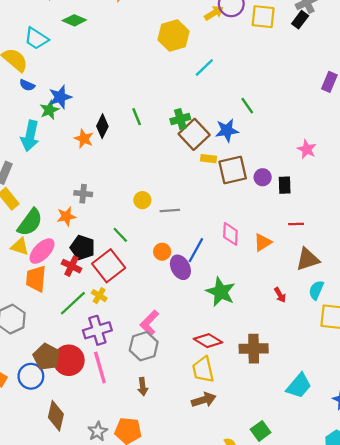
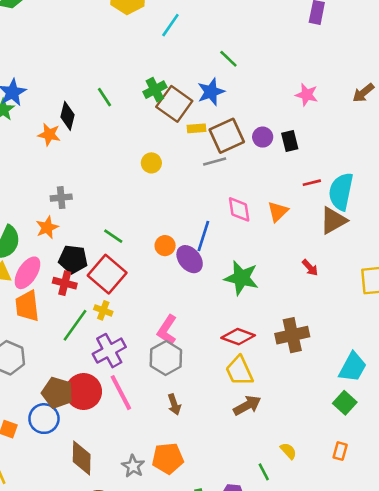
yellow circle: (142, 200) -> (151, 163), moved
gray line: (170, 211) -> (215, 161), moved
cyan semicircle: (316, 290) -> (341, 192), moved, size x1.6
green square: (261, 431) -> (345, 403), moved

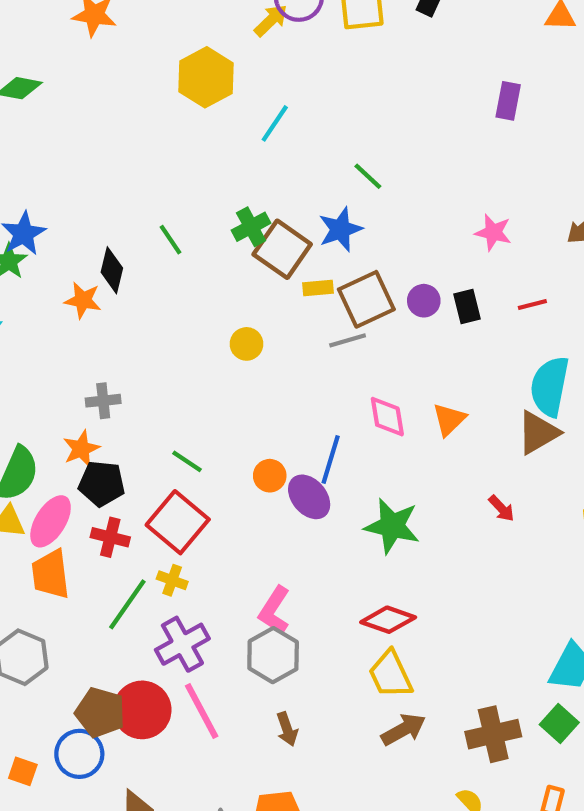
red line: (312, 183) -> (532, 304), moved
black pentagon: (73, 259) -> (102, 484), moved
brown cross: (292, 335) -> (493, 734), moved

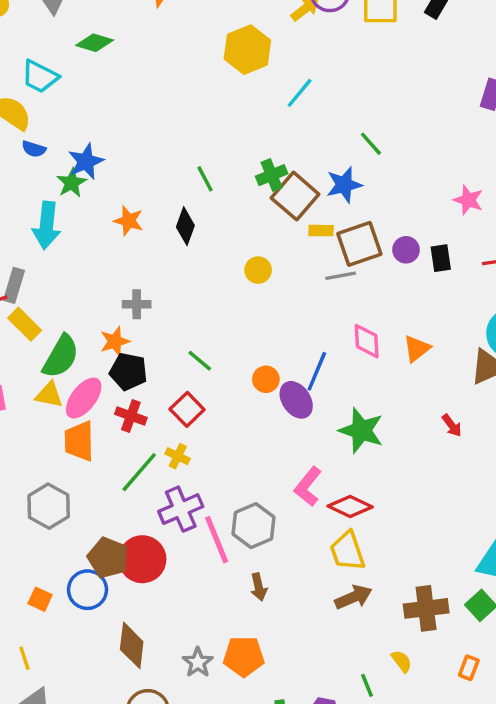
black diamond: (112, 270) -> (185, 226), moved
red square: (178, 522) -> (187, 409), size x0.7
pink L-shape: (274, 610) -> (308, 487), moved
pink line: (202, 711) -> (217, 540), moved

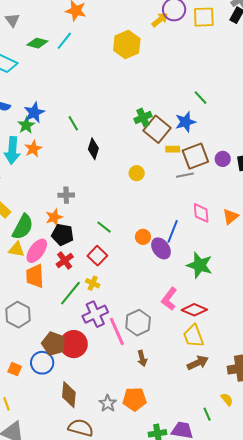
cyan line: (300, 93) -> (64, 41), moved
green line: (205, 179) -> (73, 123), moved
orange star: (129, 221) -> (33, 149), moved, turned 30
red cross: (131, 416) -> (65, 260), turned 36

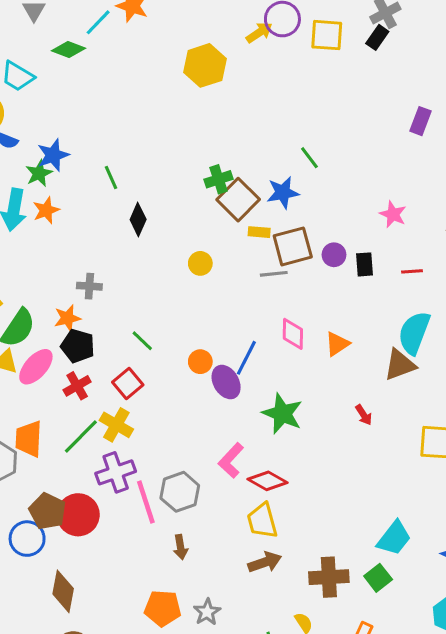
cyan line: (64, 41) -> (98, 22), moved
orange trapezoid: (35, 276) -> (29, 439), moved
yellow cross: (93, 283) -> (116, 425), size x1.5
gray star: (108, 403) -> (207, 612), moved

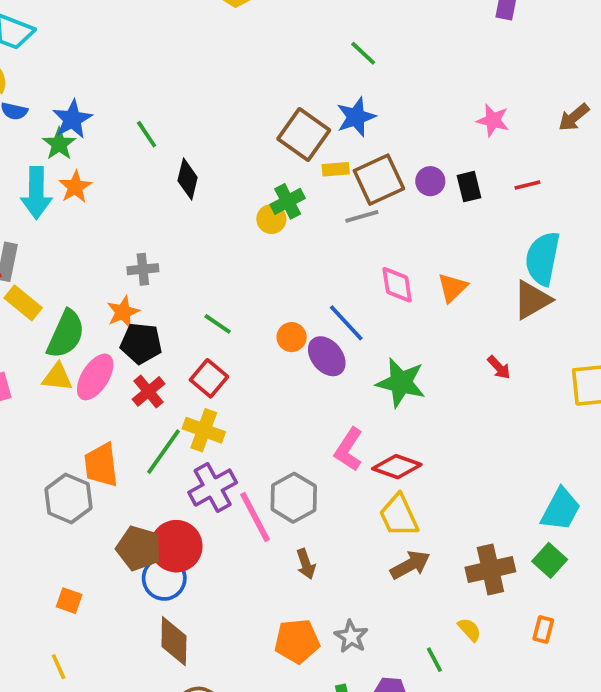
green line: (309, 158) -> (363, 53), moved
green cross: (219, 179) -> (288, 201), moved
blue line: (246, 358) -> (346, 323), turned -60
blue circle: (27, 539) -> (164, 578), moved

